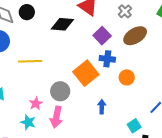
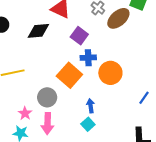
brown ellipse: (135, 36) -> (118, 18), moved
orange circle: (127, 77) -> (110, 73), size x1.5
cyan square: (134, 126) -> (88, 124), moved

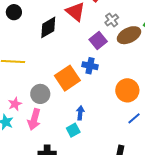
black diamond: (38, 31) -> (48, 27), turned -40
purple square: (79, 36) -> (98, 40), moved
orange circle: (110, 73) -> (127, 90), moved

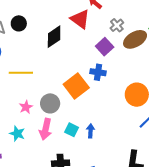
pink star: (15, 104) -> (26, 107), moved
blue arrow: (80, 113) -> (91, 131), moved
cyan square: (73, 130) -> (72, 130), moved, turned -32

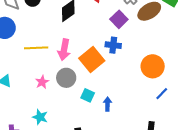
pink arrow: (46, 129) -> (64, 50), moved
cyan square: (72, 130) -> (88, 95), moved
cyan star: (17, 134) -> (40, 117), moved

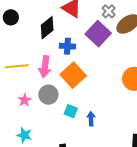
purple square: (119, 19) -> (98, 34), size x1.4
blue cross: (113, 45) -> (67, 46), moved

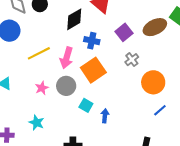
gray cross: (109, 11) -> (132, 60), moved
purple square: (98, 34) -> (124, 32), size x0.7
yellow line: (17, 66) -> (39, 53), turned -30

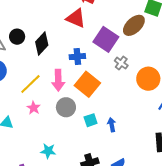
black diamond: (74, 19) -> (42, 43), moved
purple square: (124, 32) -> (106, 39), size x1.4
pink star: (42, 88) -> (34, 108), moved
cyan square: (86, 105) -> (91, 120), turned -32

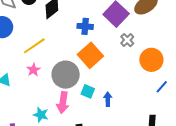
pink arrow: (58, 80) -> (63, 103), moved
gray circle: (66, 107) -> (66, 75), size x1.4
cyan square: (91, 120) -> (88, 91), turned 32

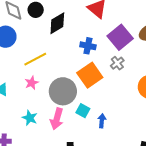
gray cross: (127, 40) -> (117, 63), moved
cyan star: (41, 115) -> (30, 118), moved

